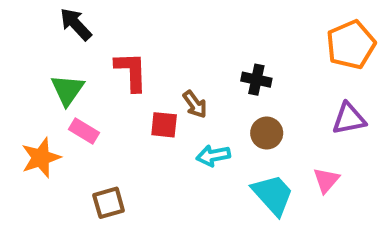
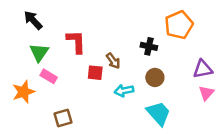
black arrow: (76, 24) -> (33, 20), moved
orange pentagon: (351, 45) -> (179, 25), moved
pink triangle: (326, 180) -> (206, 93), moved

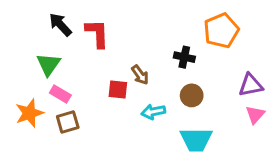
black arrow: (33, 20) -> (60, 25), moved
red L-shape: (76, 42) -> (97, 33), moved
cyan trapezoid: (159, 113) -> (196, 140), turned 132
brown square: (63, 118) -> (68, 122), moved

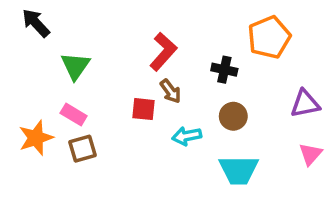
black arrow: (60, 25) -> (36, 23), moved
red L-shape: (97, 33) -> (163, 52), moved, turned 44
green triangle: (49, 64) -> (75, 66), moved
pink triangle: (255, 115) -> (310, 154), moved

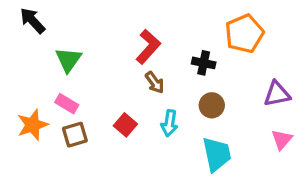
red square: (144, 109) -> (125, 125), moved, turned 35
cyan arrow: (187, 136) -> (169, 123), turned -70
cyan trapezoid: (239, 170) -> (217, 154), turned -102

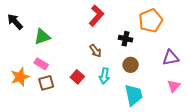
black arrow: (33, 21) -> (15, 22), moved
red L-shape: (148, 47) -> (96, 16), moved
green triangle: (68, 60) -> (42, 37), turned 36

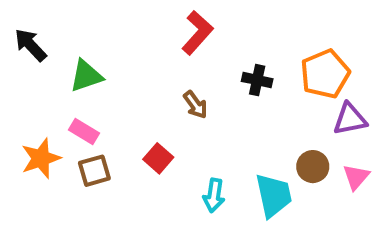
orange pentagon: (151, 21) -> (325, 74), moved
brown circle: (131, 65) -> (313, 167), moved
cyan arrow: (104, 76) -> (214, 195), moved

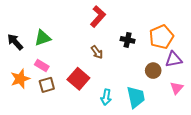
black arrow: (31, 45) -> (15, 42), moved
red square: (158, 158) -> (78, 79), size x1.5
brown circle: (313, 167) -> (153, 71), moved

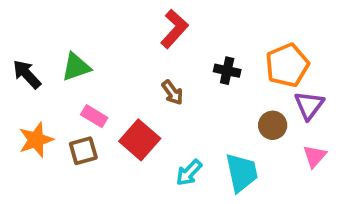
purple triangle: (174, 59) -> (309, 105), turned -42
pink rectangle: (42, 65) -> (94, 116), moved
cyan arrow: (106, 97) -> (189, 173), turned 35

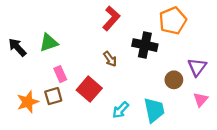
orange pentagon: (287, 65) -> (173, 21), moved
black cross: (227, 71) -> (145, 45), size x1.5
pink rectangle: (94, 116) -> (60, 74), turned 35
orange star: (36, 140) -> (28, 102), moved

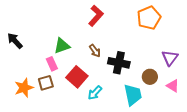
green triangle: (49, 43) -> (62, 46), moved
black cross: (145, 45) -> (119, 63), moved
brown circle: (174, 80) -> (150, 77), moved
pink triangle: (201, 100) -> (173, 86), turned -40
cyan arrow: (121, 110) -> (95, 93), moved

